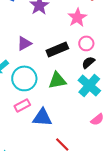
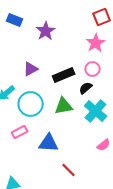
pink star: (77, 17) -> (96, 43), moved
black semicircle: (88, 62) -> (86, 88), moved
pink rectangle: (22, 105) -> (20, 132), moved

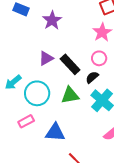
purple triangle: (31, 69) -> (46, 58), moved
black rectangle: (64, 75) -> (70, 64), turned 70

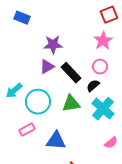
purple star: (52, 20) -> (53, 45), moved, turned 30

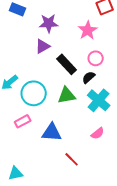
pink star: (103, 41) -> (88, 30), moved
purple star: (53, 45) -> (49, 23), moved
purple triangle: (47, 67) -> (43, 46), moved
pink semicircle: (111, 143) -> (98, 133), moved

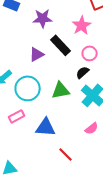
purple triangle: (43, 46) -> (37, 54), moved
black rectangle: (67, 64) -> (61, 45), moved

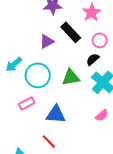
red line: (66, 154) -> (49, 141), moved

